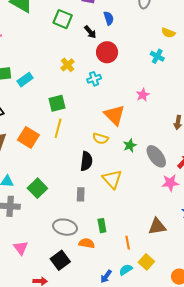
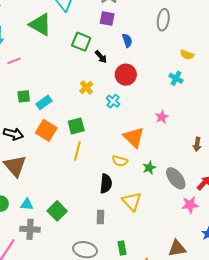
black arrow: (90, 32) -> (101, 57), moved
cyan cross: (94, 79) -> (113, 101), turned -32
orange square: (28, 137) -> (46, 130), moved

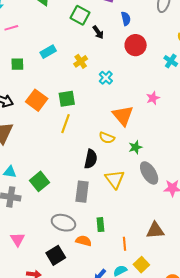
red circle: (126, 75) -> (136, 45), moved
cyan rectangle: (44, 102) -> (48, 52), moved
gray ellipse: (176, 178) -> (149, 173), moved
gray rectangle: (100, 217) -> (82, 192), size x1.5

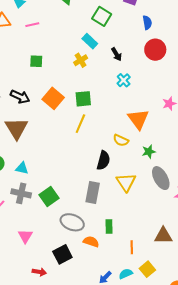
black arrow: (98, 32) -> (116, 54), moved
cyan rectangle: (48, 52) -> (90, 41), moved, turned 70
yellow cross: (81, 61) -> (81, 60), moved
green square: (40, 181) -> (49, 197), moved

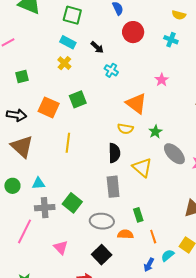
yellow line: (80, 124) -> (68, 143), moved
orange line: (132, 247) -> (153, 237), moved

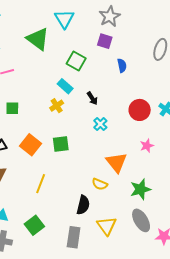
red circle: (133, 32) -> (140, 110), moved
green star: (155, 132) -> (140, 189), moved, size x1.5
green square: (72, 203) -> (34, 225), moved

